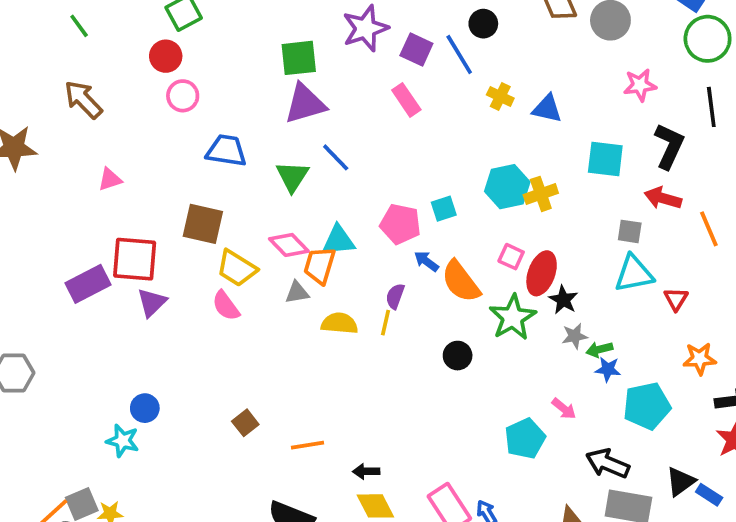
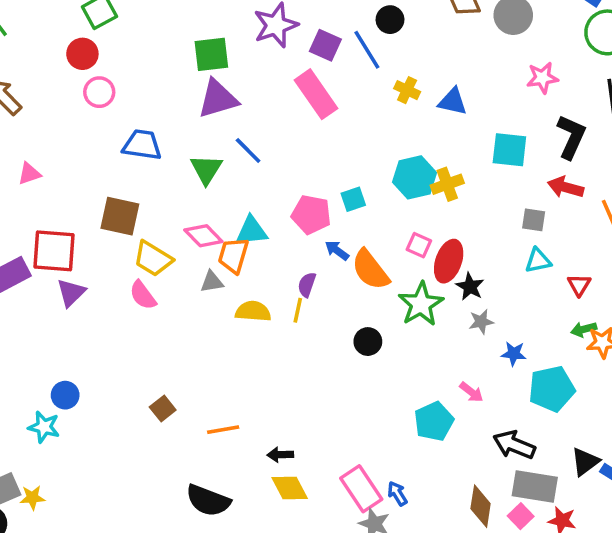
pink rectangle: (406, 100) -> (316, 94), size x1.5
cyan triangle: (634, 274) -> (538, 261), size x0.7
green arrow: (599, 349) -> (584, 329), moved

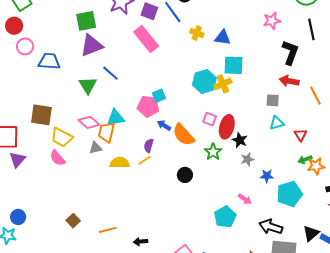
blue trapezoid: (142, 145) -> (49, 61), moved
cyan square: (509, 150) -> (234, 65), moved
cyan square: (353, 199) -> (159, 96), moved
green star: (421, 304) -> (213, 152), size x0.7
yellow line: (298, 310) -> (145, 160), turned 48

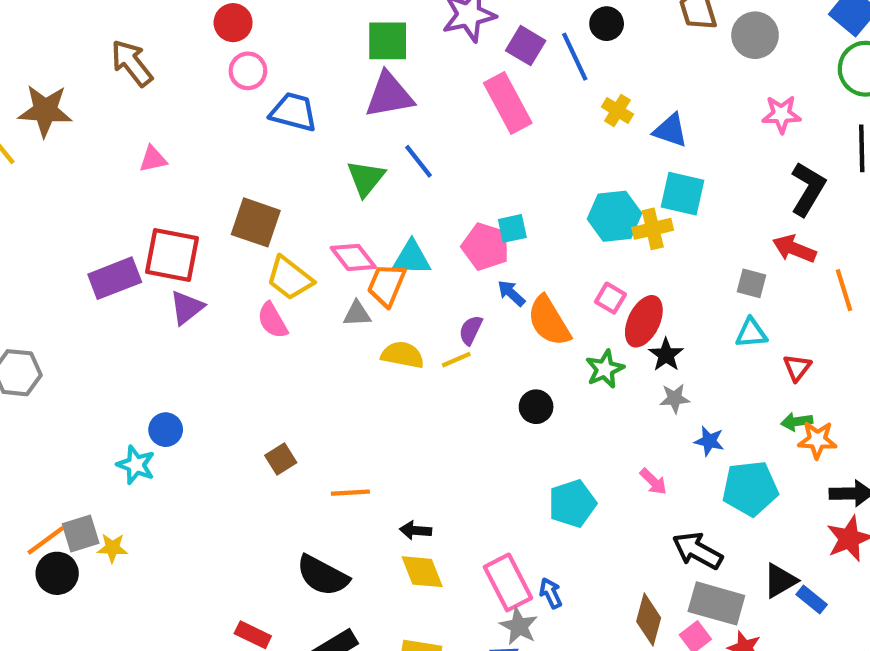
cyan pentagon: (225, 217) -> (572, 504), moved

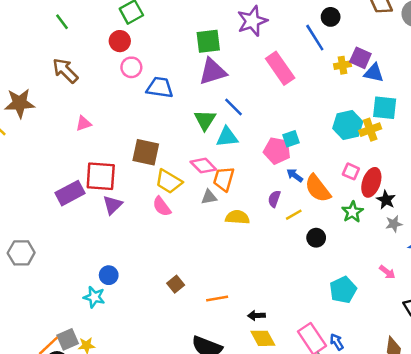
purple square: (526, 46) -> (360, 58), moved
yellow cross: (617, 111) -> (342, 65), turned -35
cyan triangle: (412, 258) -> (227, 137), moved
yellow line: (456, 360) -> (294, 215), moved

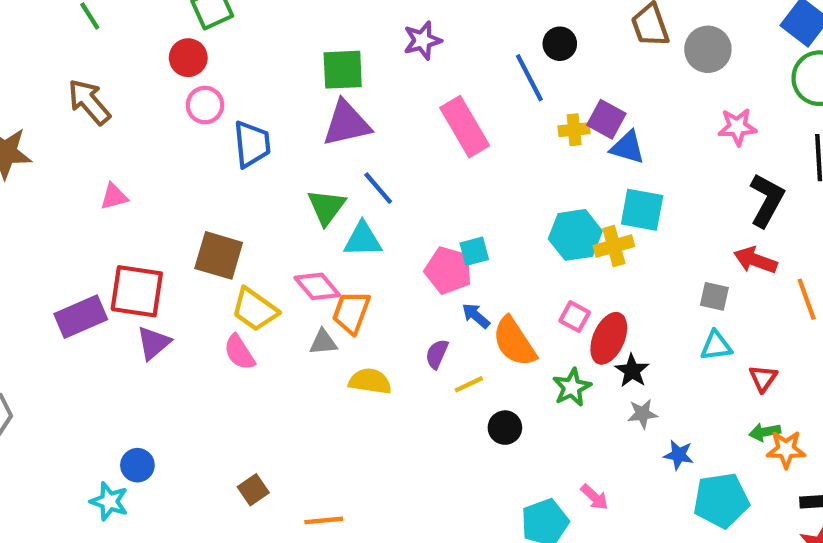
purple star: (252, 21) -> (422, 40), size x0.7
blue trapezoid: (160, 87) -> (252, 144), turned 72
pink arrow: (387, 272) -> (594, 497), moved

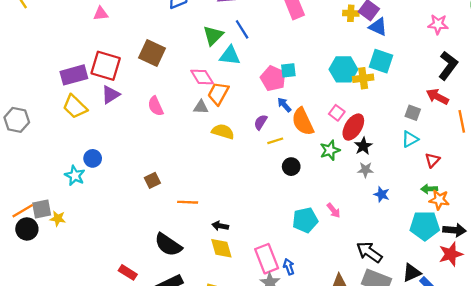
yellow trapezoid: (255, 309) -> (75, 107), moved
cyan triangle: (716, 346) -> (410, 139), turned -30
cyan pentagon: (721, 500) -> (425, 226), moved

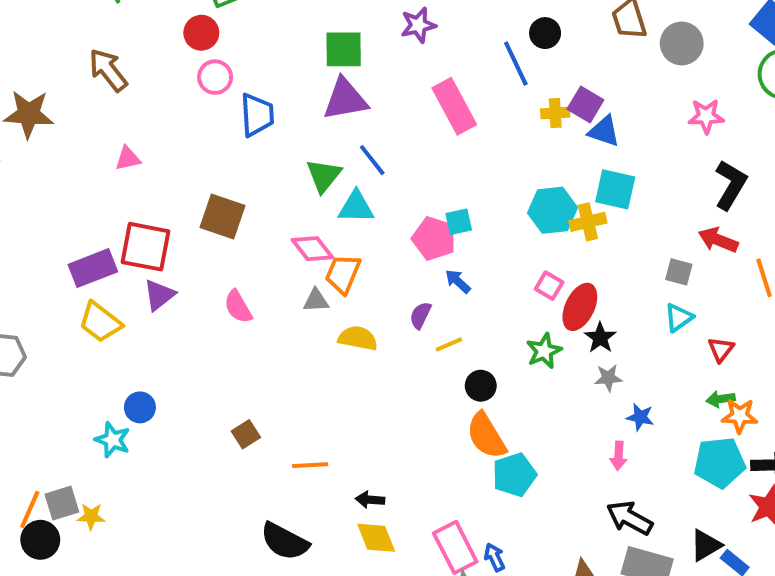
orange semicircle: (303, 122) -> (486, 436), moved
pink arrow: (334, 210) -> (619, 456), moved, turned 49
orange line: (23, 211) -> (30, 510), turned -30

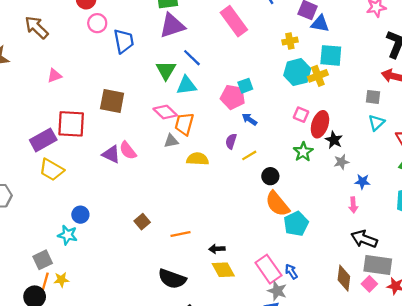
yellow cross: (555, 113) -> (290, 41), moved
purple triangle: (159, 295) -> (111, 154), moved, turned -48
gray square: (62, 503) -> (43, 260), moved
orange line: (30, 510) -> (45, 283), moved

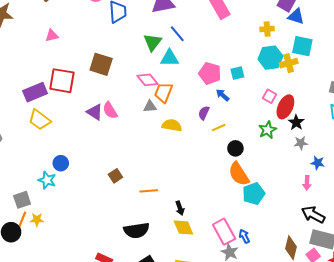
cyan square: (245, 86) -> (237, 73), moved
black arrow: (217, 249) -> (180, 208), turned -112
black semicircle: (172, 279) -> (136, 230), turned -35

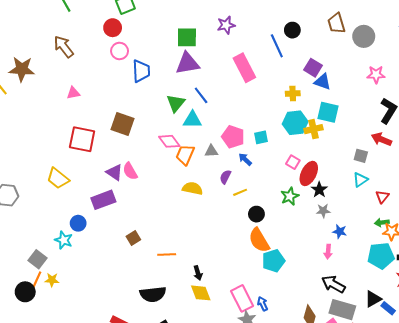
purple rectangle: (35, 92) -> (103, 200), moved
gray triangle: (150, 106) -> (211, 151), moved
gray square: (22, 200) -> (37, 259), turned -36

